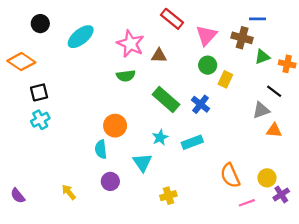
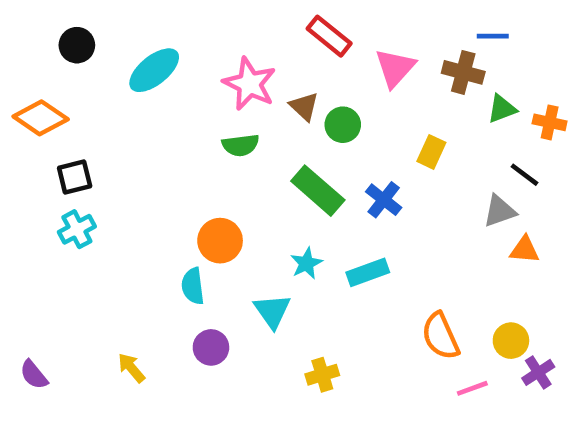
brown triangle: (159, 56) -> (304, 107), turned 42
green circle: (208, 65) -> (343, 125), moved

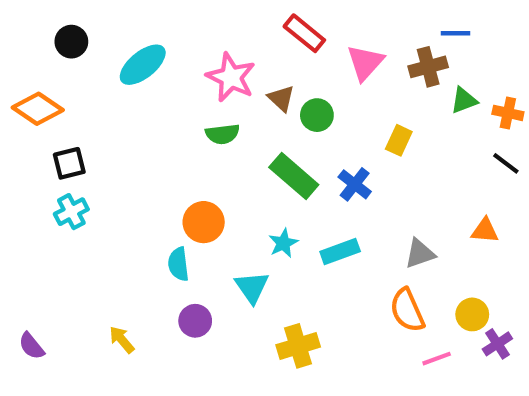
brown cross: (463, 72) -> (428, 67), turned -30
black line: (525, 175) -> (506, 163), moved
gray triangle: (500, 211) -> (420, 254), moved
yellow cross: (322, 375) -> (298, 346), size x1.4

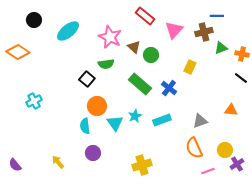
black square: (69, 163) -> (87, 79), moved, turned -35
cyan triangle: (252, 287) -> (115, 123), moved

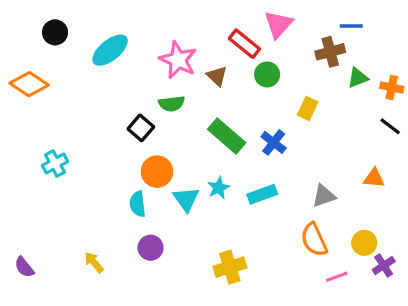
red rectangle: (145, 16) -> (244, 44), moved
pink triangle: (174, 30) -> (278, 24), moved
green circle: (151, 55) -> (267, 74), moved

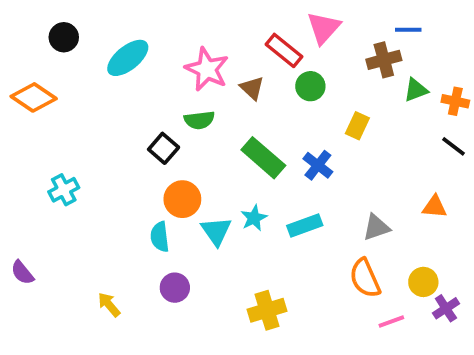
purple semicircle: (24, 267) -> (22, 273), moved

